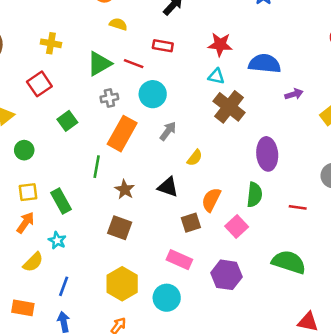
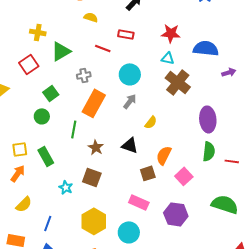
green triangle: (99, 64) -> (61, 51), moved
cyan circle: (153, 94) -> (130, 74), moved
green circle: (24, 150) -> (42, 116), moved
green semicircle: (254, 195) -> (209, 151), moved
cyan star: (57, 240) -> (66, 187), moved

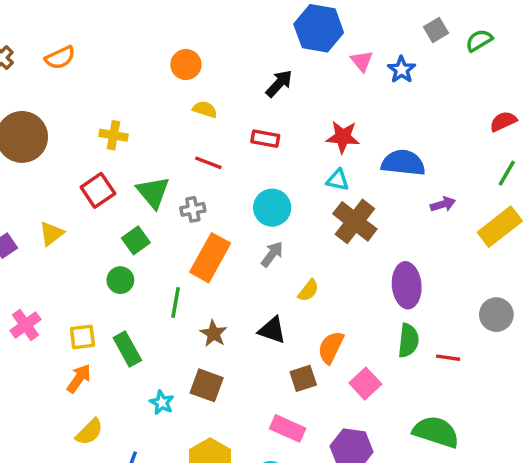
red line: (103, 48) -> (208, 163), moved
green triangle: (61, 51) -> (153, 192), moved, turned -40

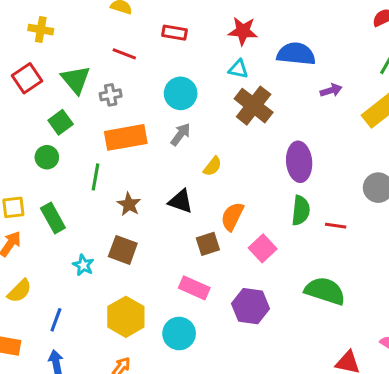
orange rectangle: (210, 258) -> (126, 137), turned 51

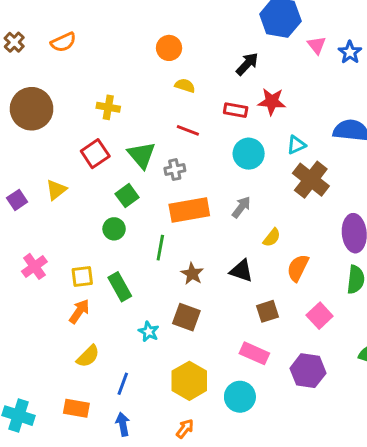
red star: (243, 31) -> (272, 102), moved
cyan triangle: (238, 69) -> (296, 145), turned -36
cyan circle: (181, 93) -> (249, 154), moved
orange semicircle: (232, 216) -> (298, 268), moved

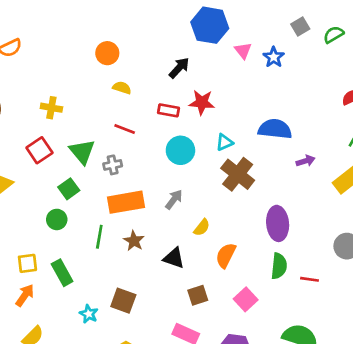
brown star: (192, 274) -> (134, 241), moved

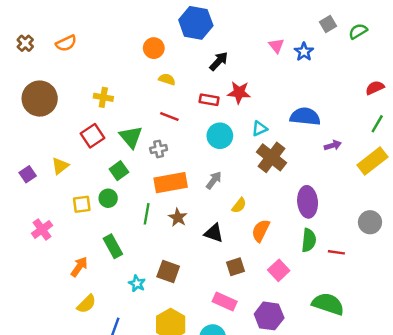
blue hexagon: (210, 25) -> (196, 23), moved
yellow square: (27, 263) -> (82, 204), moved

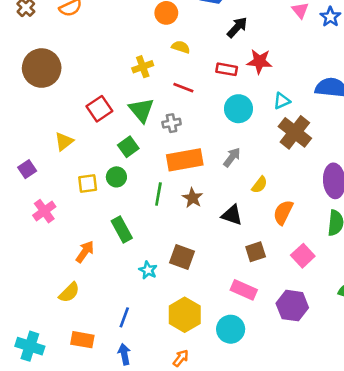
yellow cross: (103, 97) -> (143, 67), moved, turned -30
purple square: (28, 174) -> (27, 169), moved
yellow semicircle: (86, 304) -> (69, 292), moved

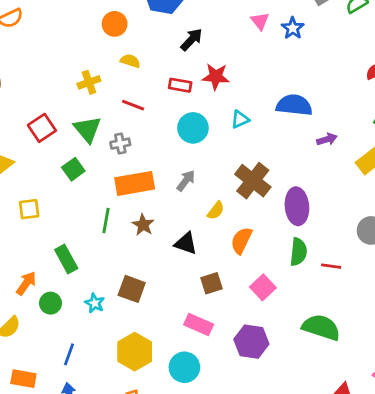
brown cross: (295, 132) -> (253, 181), moved
green circle: (116, 177) -> (50, 303), moved

